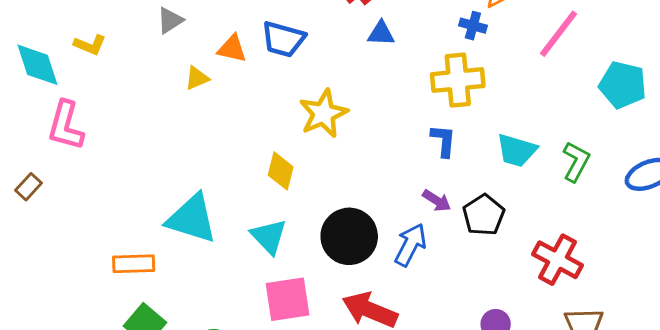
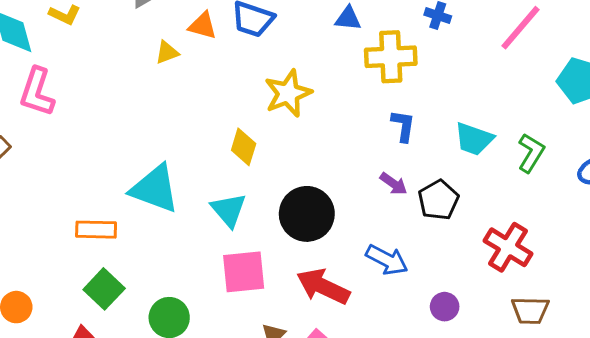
yellow cross: (458, 80) -> (391, 57), moved
blue arrow: (410, 245) -> (387, 260), moved, turned 87

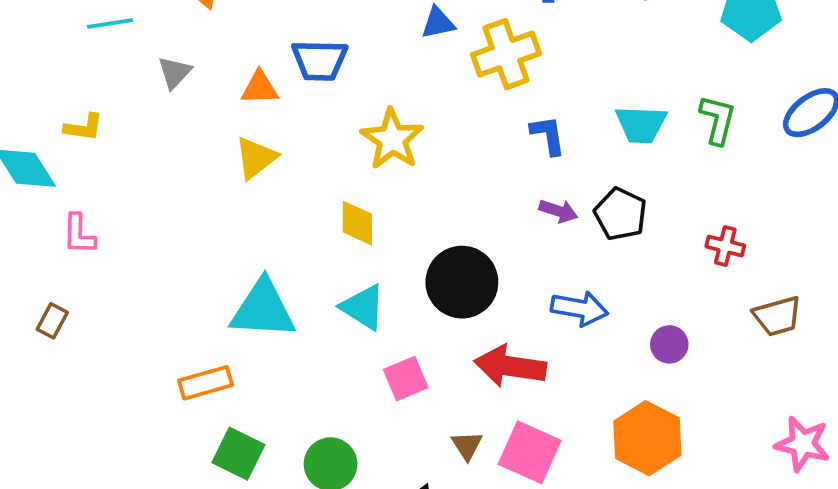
yellow triangle: (167, 52) -> (256, 158), moved, size x1.4
pink L-shape: (37, 92) -> (79, 234), size x0.7
red cross: (508, 247) -> (725, 246), size x0.6
pink square: (244, 272) -> (406, 379), size x0.7

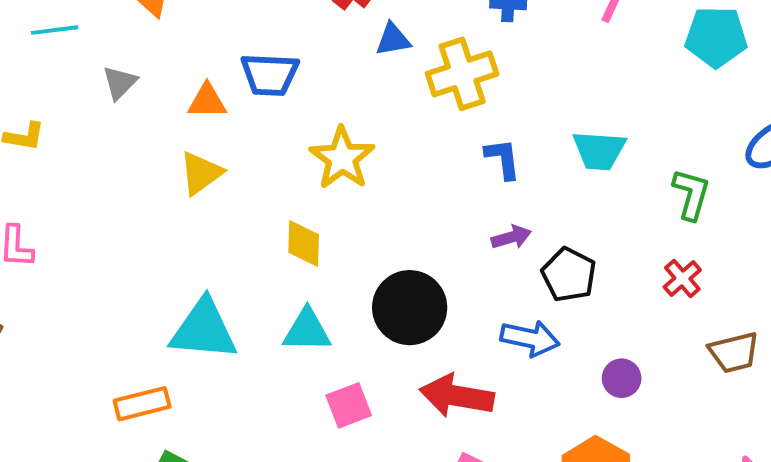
green L-shape: (718, 120) -> (691, 194), moved
purple arrow: (558, 211) -> (511, 237), turned -36
black pentagon: (621, 214) -> (569, 275), moved
red cross: (725, 246) -> (682, 278), turned 33
cyan triangle: (363, 307) -> (307, 330), turned -33

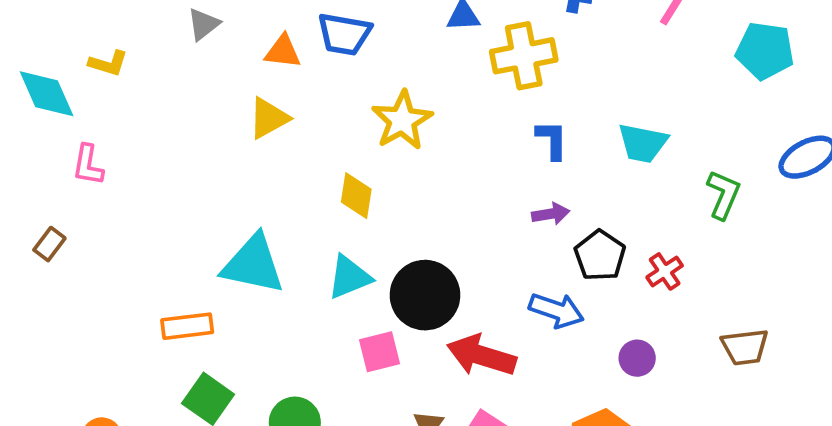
red cross: (682, 278) -> (665, 271), moved
black circle: (410, 308) -> (425, 295), moved
cyan triangle: (307, 330) -> (349, 277), turned -30

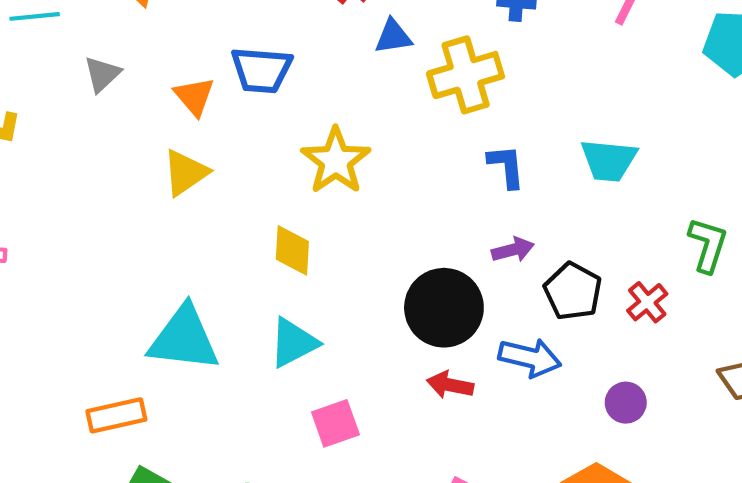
orange triangle: (283, 52) -> (194, 96), turned 48
green L-shape: (723, 195) -> (708, 245), moved
black circle: (425, 295) -> (444, 308), moved
red arrow: (481, 355) -> (450, 385), moved, size x0.6

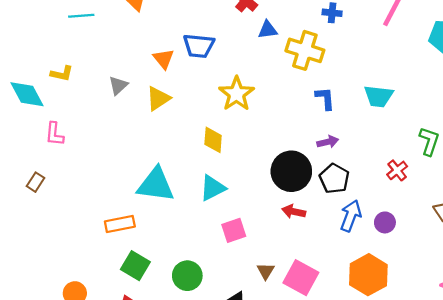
gray triangle: (102, 74) -> (118, 86), moved
yellow cross: (466, 75) -> (305, 50), turned 33
black pentagon: (573, 291) -> (334, 179), moved
blue arrow: (530, 358) -> (351, 216), moved, turned -84

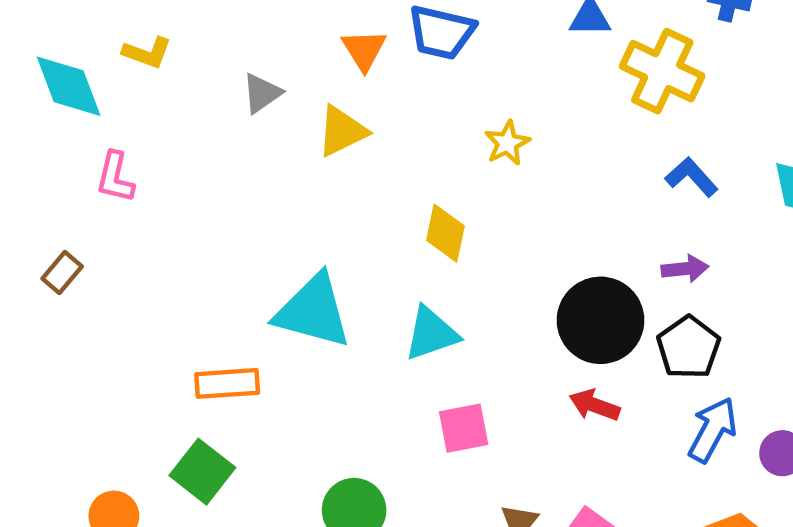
yellow star: (237, 94) -> (507, 143), size x0.6
blue L-shape: (325, 98) -> (691, 177), turned -45
green square: (135, 266) -> (202, 472), moved

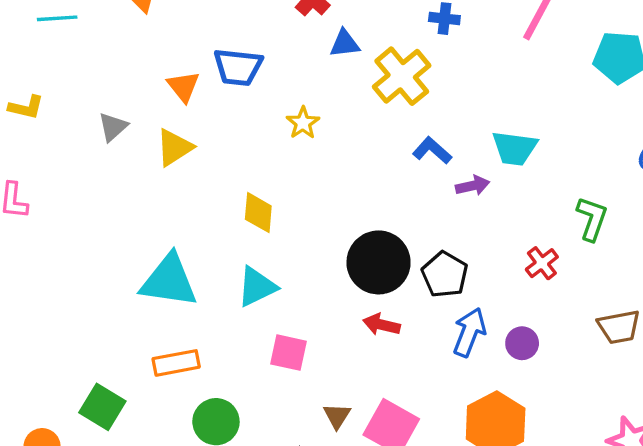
yellow cross: (662, 71) -> (402, 76), turned 32
yellow star: (507, 143) -> (303, 123), moved
purple arrow: (685, 269) -> (473, 186), moved
orange rectangle: (227, 383) -> (176, 363), moved
pink square: (464, 428) -> (288, 353), turned 30

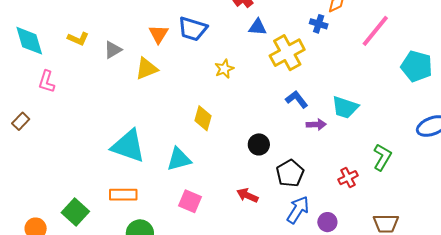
yellow L-shape: (26, 107) -> (78, 39), moved
yellow diamond: (258, 213) -> (203, 118), moved
black circle: (379, 262) -> (259, 144), moved, size x0.6

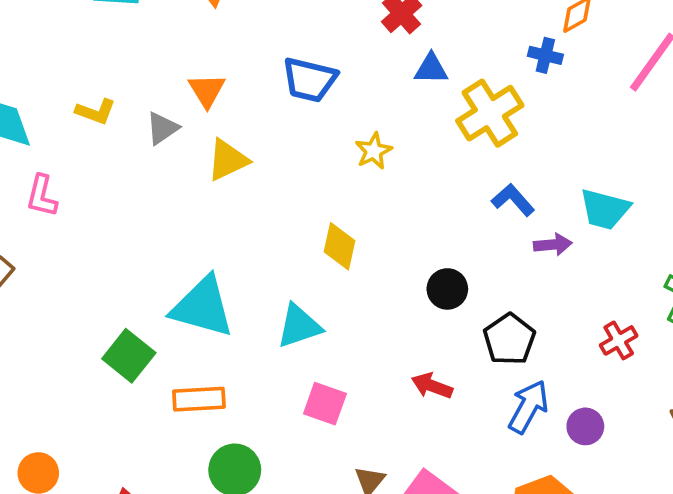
orange triangle: (159, 34) -> (207, 90), moved
green square: (75, 212) -> (129, 356), moved

